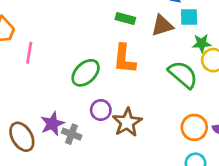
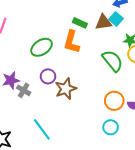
cyan square: (189, 17) -> (116, 19), moved, turned 32
green rectangle: (125, 18) -> (80, 23), moved

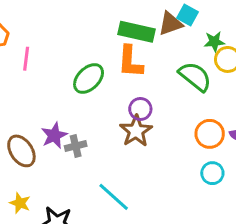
green rectangle: (80, 23) -> (137, 32), size x1.6
purple circle: (48, 76) -> (140, 109), moved
gray cross: (24, 90) -> (76, 146), turned -32

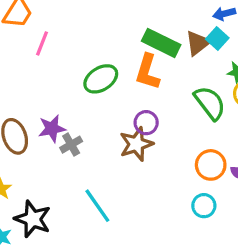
brown triangle: (170, 24) -> (198, 43), turned -32
gray cross: (76, 146) -> (71, 145), turned -30

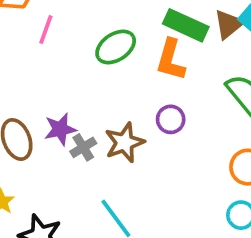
green ellipse: (101, 79) -> (116, 47), moved
brown star: (136, 144) -> (124, 143), moved

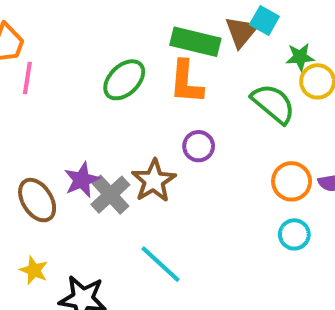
pink line: (46, 30) -> (27, 78), moved
gray cross: (83, 147) -> (110, 195), size x1.4

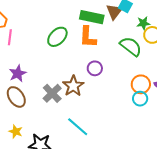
purple star: (82, 180) -> (18, 73), moved
cyan circle: (294, 234) -> (140, 99), moved

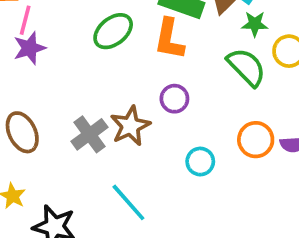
green star: (143, 23) -> (255, 24), moved
purple star: (18, 73) -> (29, 48), moved
cyan circle: (140, 99) -> (200, 162), moved

